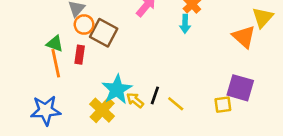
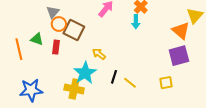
orange line: (56, 63) -> (19, 49), moved
purple square: (240, 88) -> (179, 56), moved, turned -30
yellow arrow: (135, 100) -> (99, 54), moved
yellow cross: (102, 110) -> (74, 89), turned -30

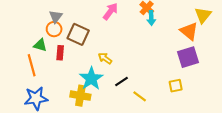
cyan arrow: (136, 22) -> (151, 18), moved
orange circle: (59, 24) -> (54, 29), moved
orange line: (19, 49) -> (32, 65), moved
black line: (114, 77) -> (121, 82), turned 40
yellow line: (130, 83) -> (140, 96), moved

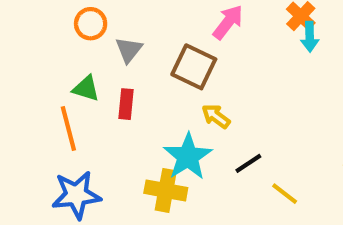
gray triangle: (56, 17) -> (129, 50), moved
orange circle: (54, 29) -> (91, 24), moved
brown square: (78, 34) -> (194, 67), moved

